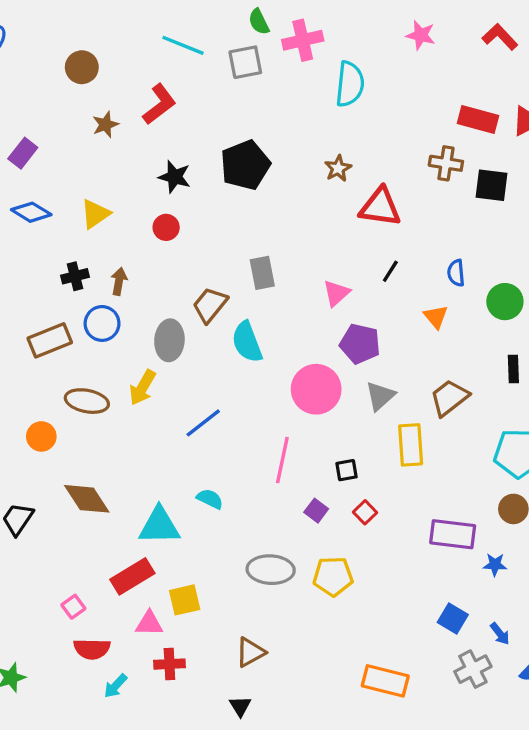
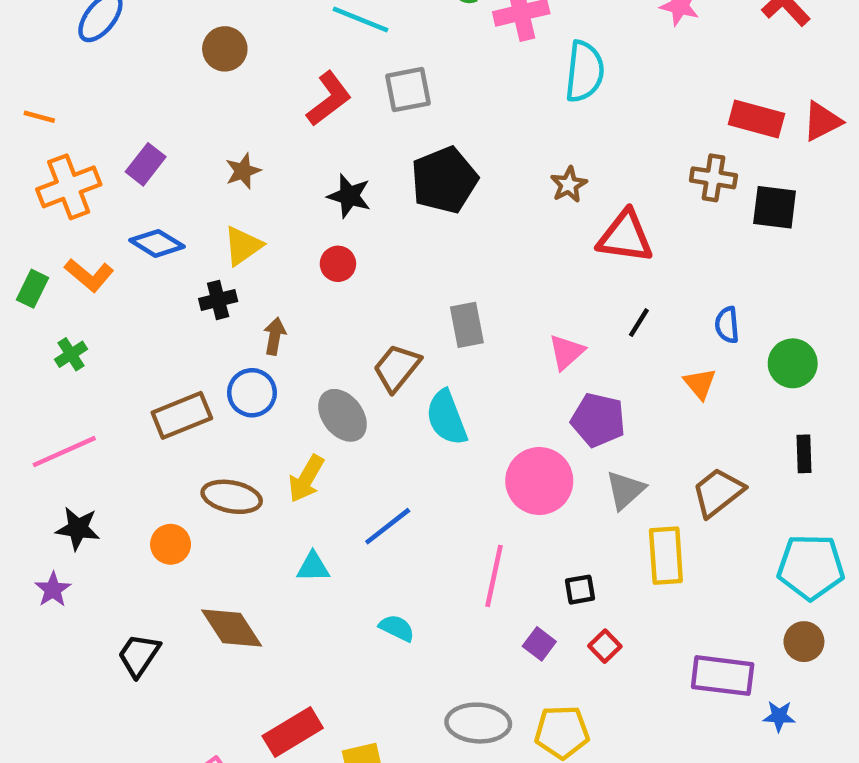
gray square: (245, 62) -> (408, 90), moved
brown star: (105, 125) -> (243, 171), moved
black cross: (75, 276) -> (218, 300), moved
gray ellipse: (169, 340) -> (342, 415), turned -42
cyan triangle: (159, 526) -> (313, 567), moved, size x0.6

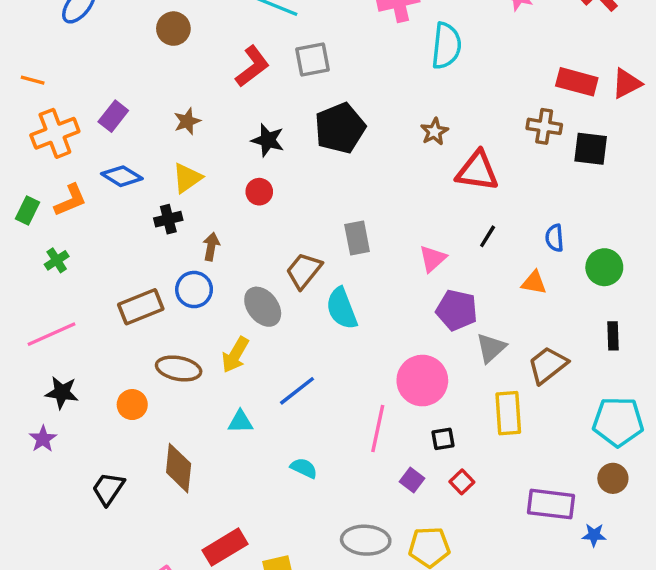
orange L-shape: (89, 275) -> (70, 200), turned -63
orange triangle: (700, 384) -> (534, 283), turned -40
pink circle: (539, 481) -> (422, 381), moved
gray triangle: (625, 490) -> (491, 348), moved
brown diamond: (232, 628) -> (179, 468), turned 39

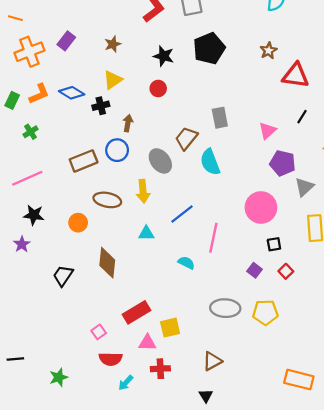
blue diamond: (122, 176) -> (72, 93), moved
yellow arrow: (235, 355) -> (143, 191), turned -35
pink line: (378, 429) -> (213, 238), moved

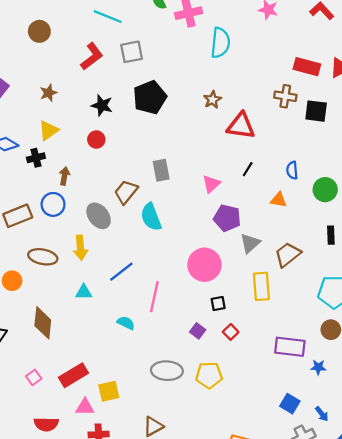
pink square: (99, 332) -> (34, 377), moved

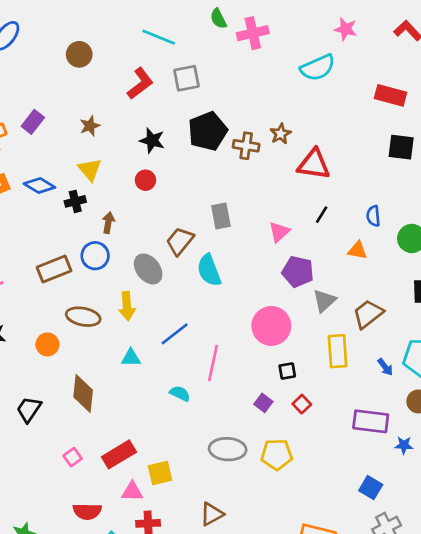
cyan semicircle: (220, 43) -> (318, 68), moved, turned 60
brown cross: (285, 96) -> (246, 146), moved
yellow triangle: (48, 130) -> (90, 170), turned -35
blue arrow: (322, 414) -> (385, 367), moved

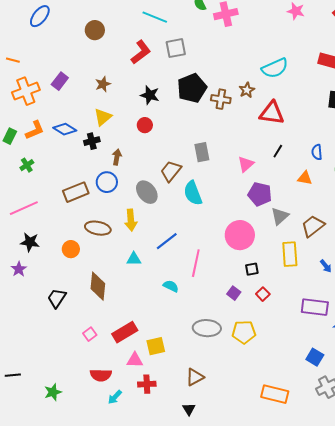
cyan semicircle: (318, 68) -> (275, 68), moved
yellow triangle: (90, 170) -> (103, 117), turned 30

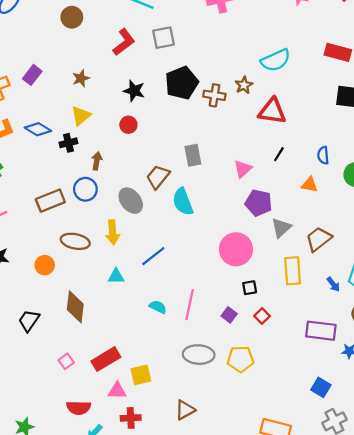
pink line: (196, 263) -> (190, 305), moved

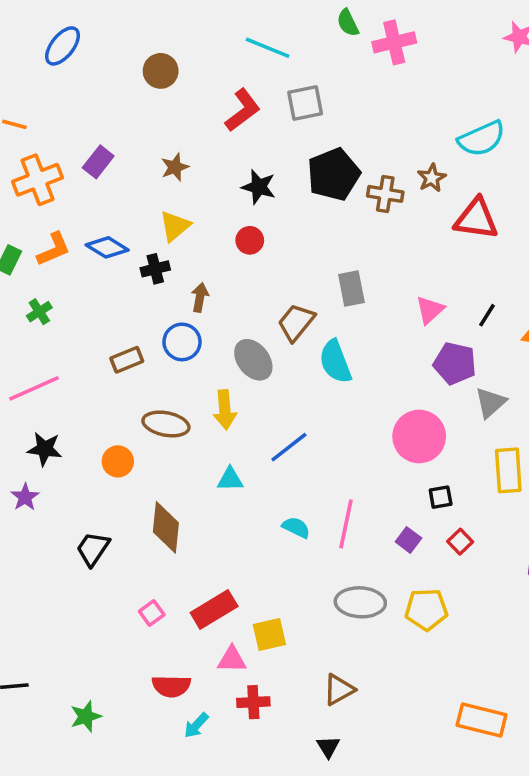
black line: (279, 154) -> (487, 315), moved
brown rectangle: (50, 201) -> (127, 360), size x0.7

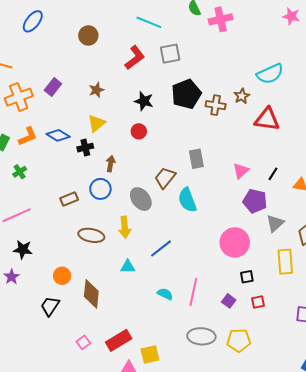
orange circle: (118, 461) -> (62, 276), moved
red square: (460, 542) -> (258, 302), turned 32

